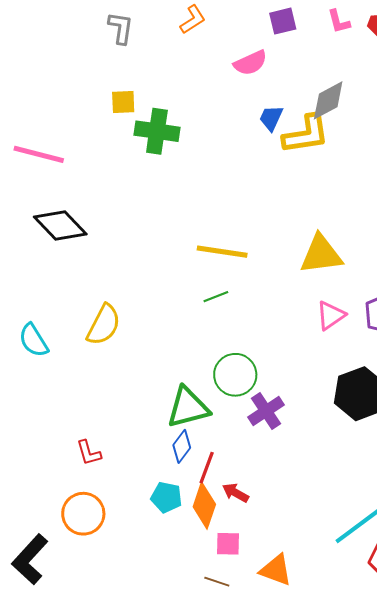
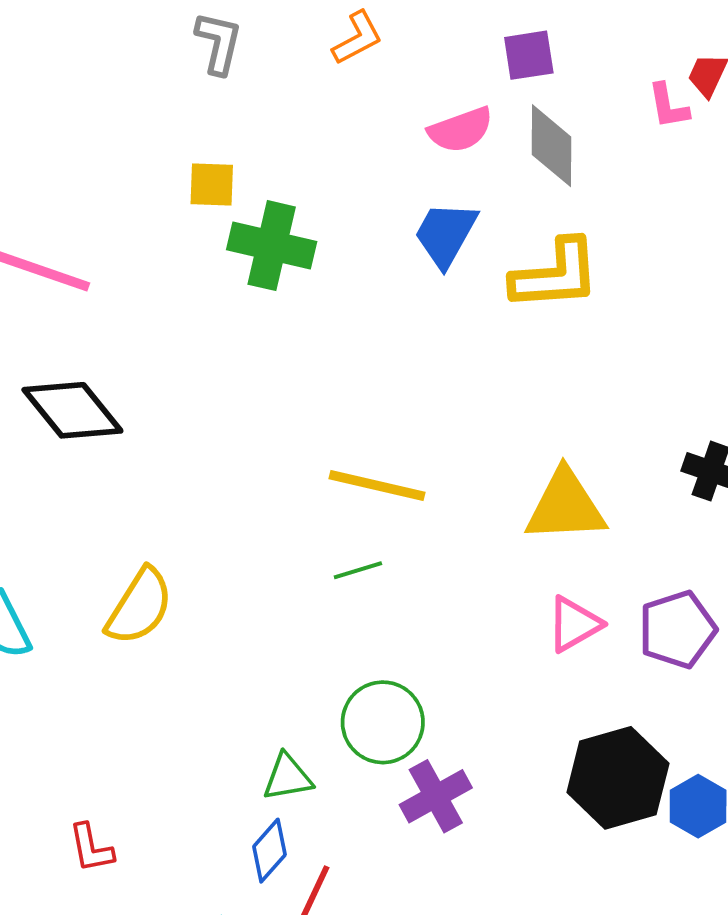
pink L-shape: (339, 21) -> (668, 106), moved
gray diamond: (328, 100) -> (551, 146), moved, turned -66
blue trapezoid: (271, 118) -> (446, 234), moved, size x1.4
green triangle: (188, 407) -> (288, 777), size x0.6

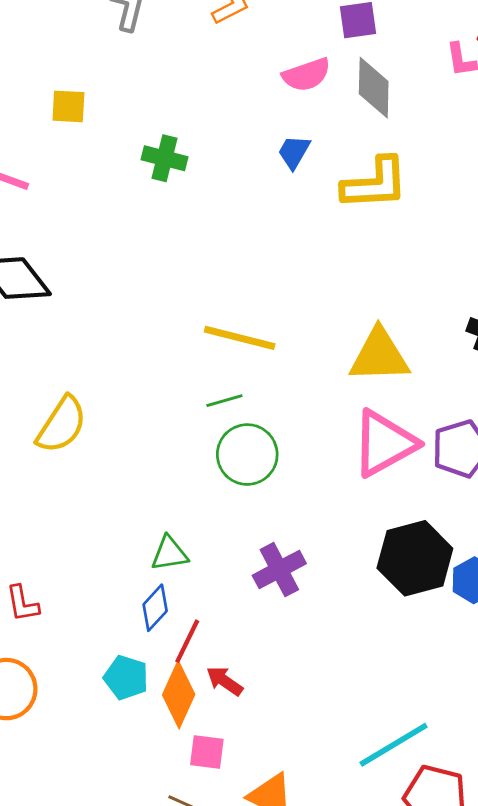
yellow square: (212, 184) -> (68, 106), moved
blue trapezoid: (446, 234) -> (294, 152), size x0.7
green cross: (272, 246) -> (164, 158), size x0.7
pink triangle: (574, 624) -> (384, 443), size x1.6
green circle: (383, 722) -> (247, 455), moved

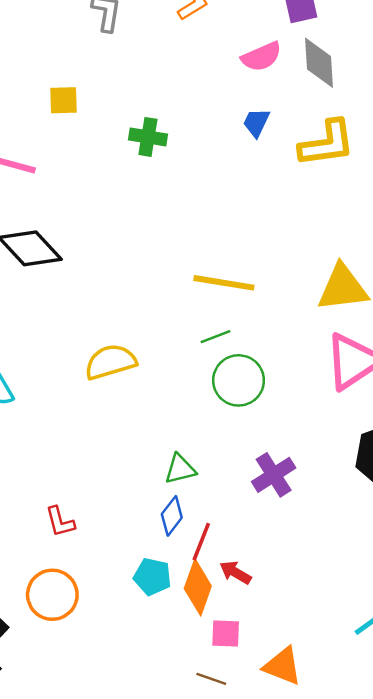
yellow semicircle: (62, 425) -> (110, 362), moved, turned -135

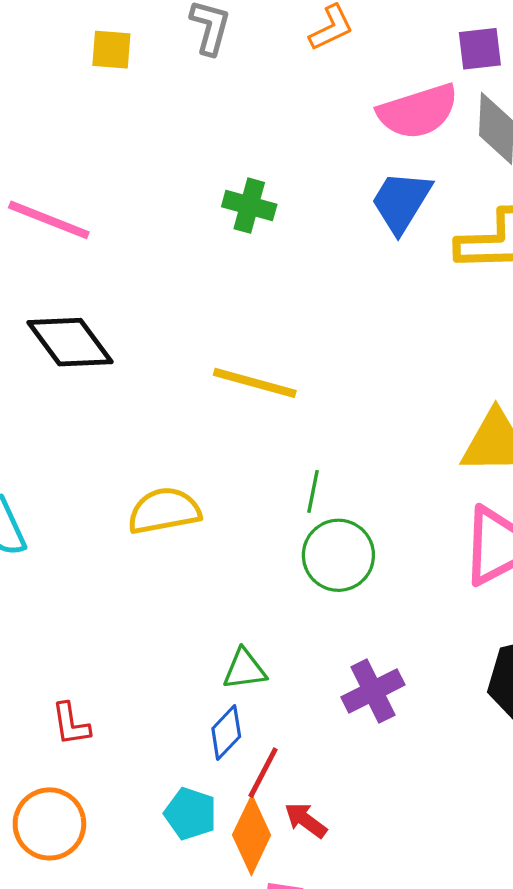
pink semicircle: (261, 57) -> (418, 111), size x1.4
yellow square: (64, 100) -> (111, 50), moved
blue trapezoid: (256, 123) -> (401, 202), size x1.6
yellow line: (224, 283) -> (255, 383), moved
green line: (216, 337) -> (313, 491), turned -64

